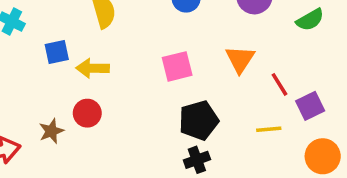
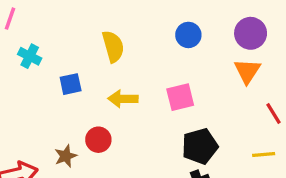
orange triangle: (240, 59) -> (247, 71), moved
yellow arrow: (93, 68) -> (123, 99), moved

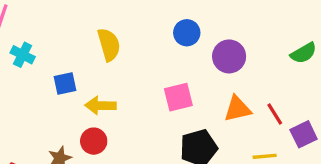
purple circle: (251, 33) -> (229, 56), moved
orange triangle: (247, 71) -> (238, 109), moved, turned 44
yellow arrow: (123, 99) -> (100, 106), moved

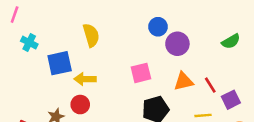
blue circle: (187, 33) -> (158, 27), moved
blue square: (65, 84) -> (60, 63), size x1.5

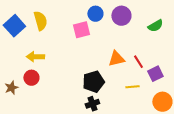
purple circle: (177, 44) -> (121, 16), moved
blue square: (60, 63) -> (14, 26), moved, turned -30
pink square: (141, 73) -> (81, 30), moved

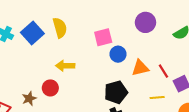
blue circle: (95, 14) -> (118, 54), moved
yellow arrow: (35, 57) -> (65, 66), moved

